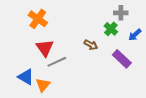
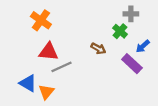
blue arrow: (135, 35) -> (143, 46), moved
red triangle: (45, 48) -> (49, 52), turned -48

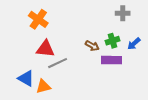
green cross: (120, 31) -> (112, 41), moved, turned 32
purple rectangle: (132, 64) -> (111, 60), moved, turned -42
orange triangle: (46, 92) -> (43, 86), turned 35

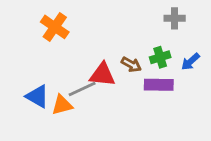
red triangle: (45, 49) -> (102, 75), moved
blue triangle: (26, 78) -> (37, 96), moved
orange triangle: (43, 86) -> (62, 105), moved

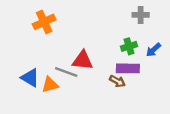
orange cross: (55, 27) -> (44, 22), turned 30
brown arrow: (131, 64) -> (117, 81), moved
gray line: (82, 89) -> (66, 72), turned 45

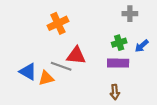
orange cross: (44, 22) -> (58, 23), moved
brown arrow: (117, 81) -> (115, 92), moved, turned 56

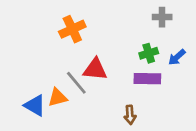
gray line: (61, 66) -> (76, 83), turned 30
blue triangle: (28, 72) -> (35, 105), moved
brown arrow: (115, 92) -> (130, 115), moved

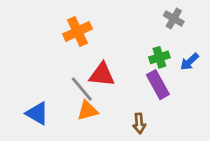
gray cross: (162, 17) -> (174, 19), turned 30
purple rectangle: (147, 79) -> (158, 85), turned 60
orange triangle: (58, 97) -> (88, 110), moved

